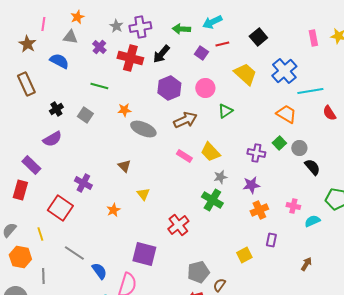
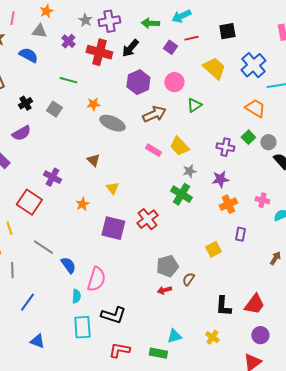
black square: (258, 37) -> (227, 31), turned 30
purple square: (144, 254) -> (113, 228), moved

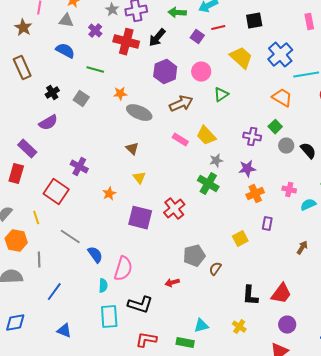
blue semicircle: (28, 55) -> (65, 51), moved
gray circle: (268, 142) -> (286, 146), moved
brown triangle: (93, 160) -> (132, 149), moved
red arrow: (164, 290) -> (172, 283), moved

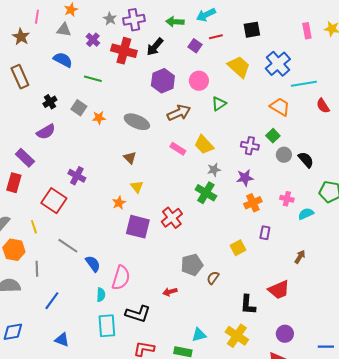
orange star: (120, 94) -> (99, 118), moved
orange star: (109, 194) -> (119, 203), moved
red trapezoid: (281, 294) -> (279, 290), moved, turned 30
yellow cross: (239, 327) -> (237, 336), size x1.6

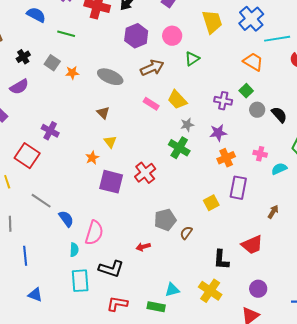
yellow trapezoid: (239, 67) -> (212, 22), turned 30
purple rectangle: (265, 233) -> (238, 188), size x1.6
blue line: (52, 301) -> (25, 256), turned -42

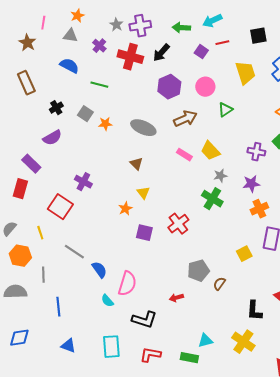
purple square: (111, 182) -> (144, 233), size x0.7
cyan semicircle: (74, 250) -> (107, 301), turned 136
cyan rectangle: (80, 281) -> (111, 347), moved

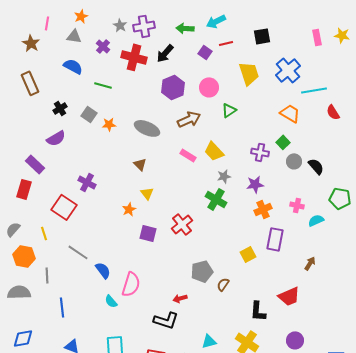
black L-shape: (144, 320) -> (166, 320), moved

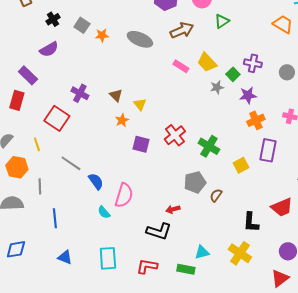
green square: (283, 142) -> (233, 74), moved
brown triangle: (140, 164) -> (116, 95), moved
green cross: (216, 199) -> (209, 146), moved

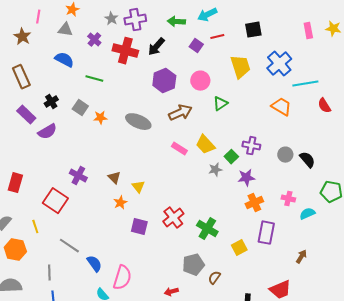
purple rectangle: (28, 75) -> (26, 115), moved
gray line: (40, 186) -> (49, 273), moved

